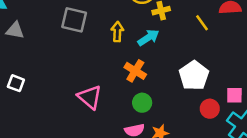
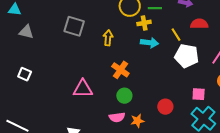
cyan arrow: (148, 38) -> (150, 43), moved, turned 36
white pentagon: (194, 76) -> (187, 56), moved, turned -30
pink triangle: (90, 97) -> (83, 89), turned -45
red circle: (210, 109) -> (165, 107), moved

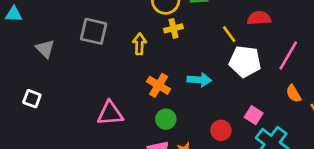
yellow cross: (144, 23) -> (174, 28), moved
gray triangle: (26, 32) -> (45, 49), moved, turned 35
cyan arrow: (150, 43) -> (199, 80), moved
pink square: (199, 94) -> (254, 115), moved, turned 32

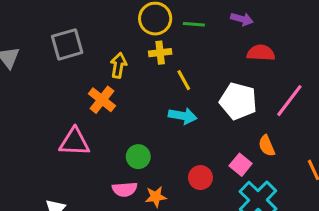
gray square: (94, 31) -> (67, 44), turned -36
yellow line: (229, 34) -> (184, 80), moved
orange cross: (159, 85) -> (102, 100), moved
orange semicircle: (294, 94) -> (267, 146), moved

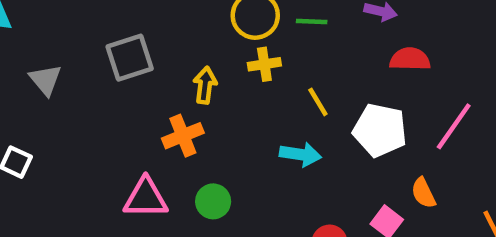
yellow line: (184, 80) -> (318, 102), moved
orange cross: (102, 100) -> (183, 136), turned 32
green circle: (138, 157) -> (213, 201), moved

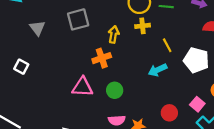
cyan arrow: (300, 154) -> (158, 70), turned 144

